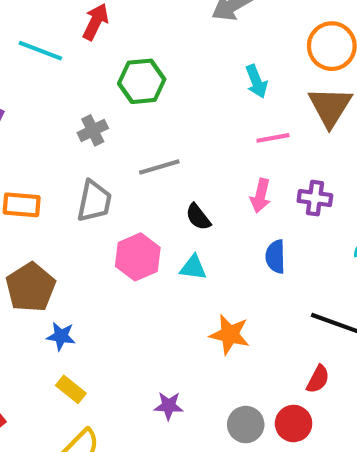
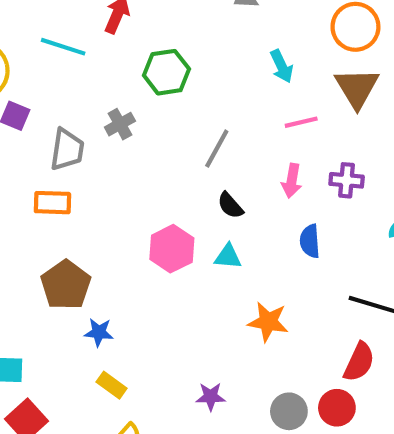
gray line: (159, 167) -> (217, 149), moved, turned -42
gray trapezoid: (94, 201) -> (67, 150), moved
red semicircle: (318, 379) -> (359, 362), size x1.4

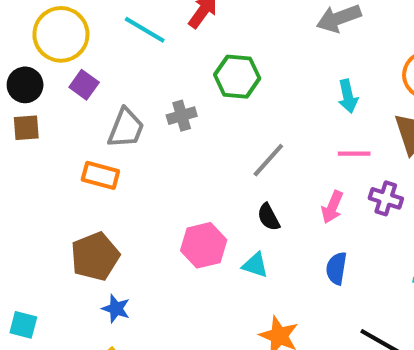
purple cross: (347, 180) -> (386, 198), moved

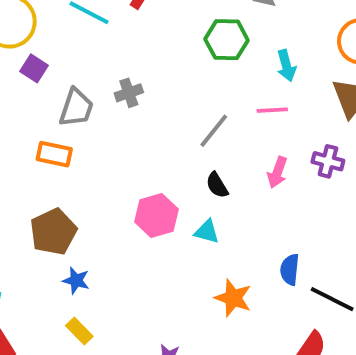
green hexagon: (237, 77) -> (227, 40), moved
pink line: (354, 154) -> (272, 110), moved
blue semicircle: (336, 268) -> (290, 270), moved

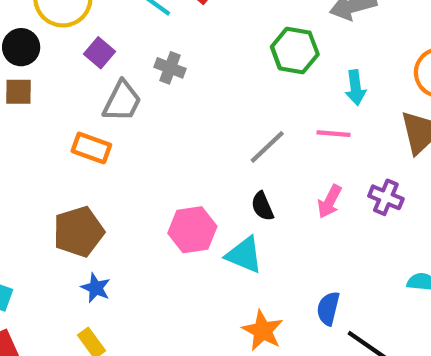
purple square: (34, 68) -> (99, 53), moved
gray cross: (129, 93) -> (170, 68), moved, turned 32
cyan triangle: (207, 232) -> (244, 255), size x1.4

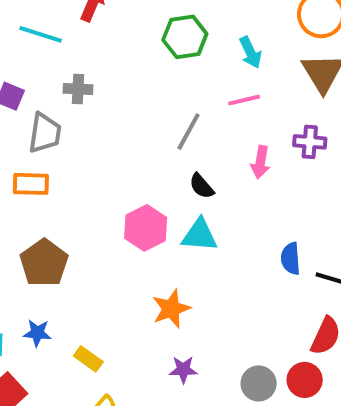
blue star: (96, 288) -> (37, 333), moved
orange star: (263, 331) -> (171, 309), moved, turned -30

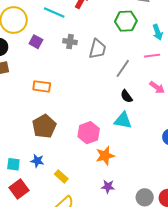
gray trapezoid: (45, 133) -> (98, 49), moved
pink arrow: (260, 162) -> (157, 87), turned -70
pink hexagon: (146, 228) -> (89, 133), moved

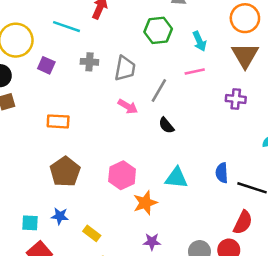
pink arrow: (157, 87) -> (128, 106), moved
cyan triangle: (123, 121) -> (176, 178), moved

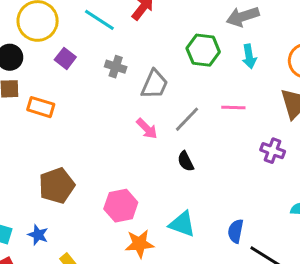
cyan arrow: (199, 41) -> (249, 56), moved
orange rectangle: (58, 121) -> (41, 107), moved

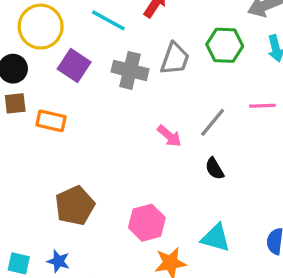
purple square: (65, 58) -> (74, 66), size x1.4
gray cross: (116, 67) -> (130, 70), size x1.5
gray trapezoid: (154, 84) -> (175, 59), moved

